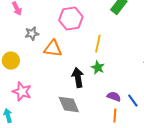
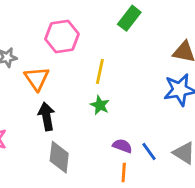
orange triangle: (53, 49) -> (37, 79), turned 48
black arrow: (78, 78) -> (47, 116), moved
gray diamond: (69, 105) -> (59, 157), turned 30

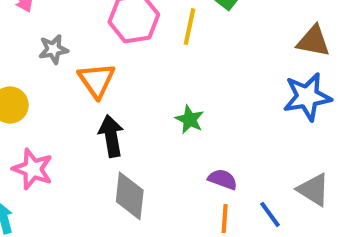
yellow line: (100, 72) -> (190, 27), moved
blue line: (149, 151) -> (270, 214), moved

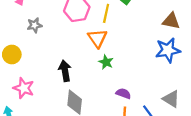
orange triangle: (97, 80) -> (97, 38), moved

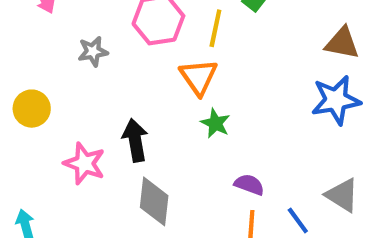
gray star: (35, 25) -> (93, 51), moved
pink star: (24, 88) -> (84, 163), moved

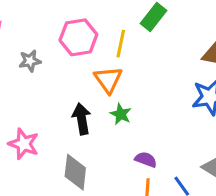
black arrow: (135, 140) -> (82, 119), moved

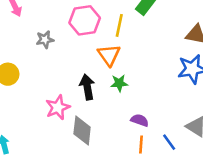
green star: (121, 114) -> (119, 83), turned -30
pink star: (24, 144) -> (58, 107), moved, turned 30

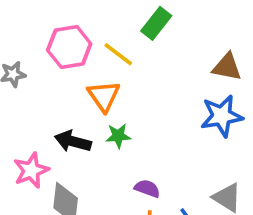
yellow line: (119, 25) -> (118, 54), turned -65
black arrow: (87, 87) -> (73, 141), turned -65

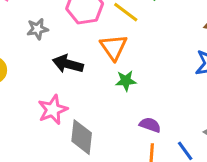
black arrow: (73, 141) -> (68, 64), moved

